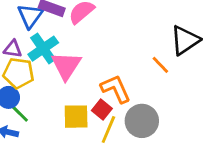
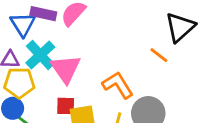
red square: (102, 110) -> (66, 106), moved, turned -30

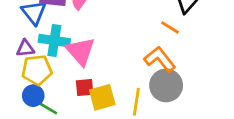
cyan cross: (40, 55) -> (54, 41), turned -32
orange L-shape: (118, 85) -> (160, 59), moved

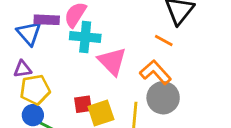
cyan cross: (54, 41) -> (85, 37), moved
pink triangle: (80, 51) -> (112, 61), moved

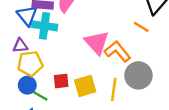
cyan cross: (85, 37) -> (45, 26), moved
orange L-shape: (155, 72) -> (117, 51), moved
red square: (83, 104) -> (61, 81), moved

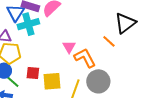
cyan cross: (45, 26) -> (28, 24), turned -35
pink triangle: (97, 43) -> (69, 47), size x0.6

